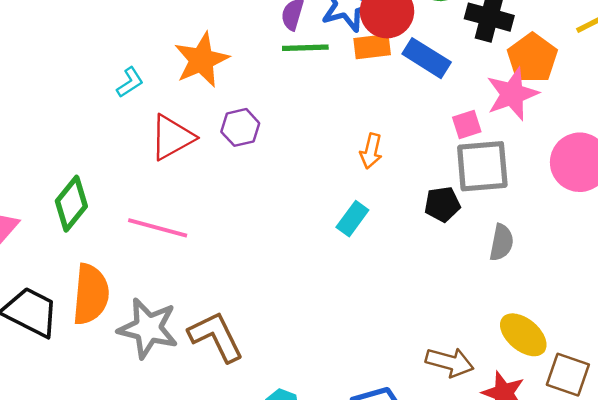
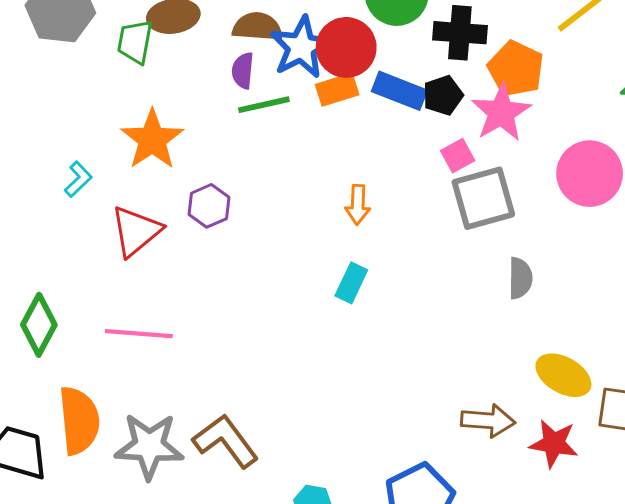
black pentagon: (442, 204) -> (443, 95), moved

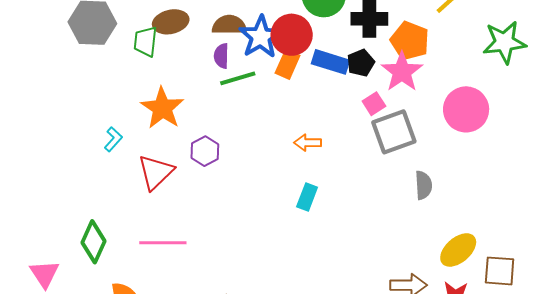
orange rectangle: (337, 90) -> (288, 64), turned -44
orange arrow: (358, 205) -> (308, 143), turned 92
yellow ellipse: (563, 375) -> (458, 250), turned -66

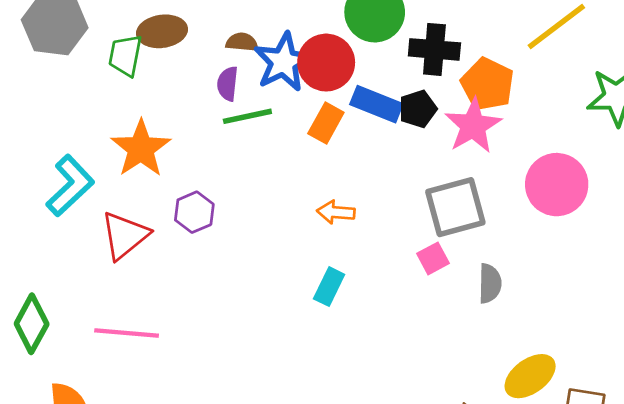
brown semicircle: (229, 25) -> (242, 42), size x0.7
orange rectangle: (288, 64) -> (326, 123), moved
pink square: (374, 104) -> (433, 258), moved
cyan L-shape: (113, 139) -> (70, 186), size x1.8

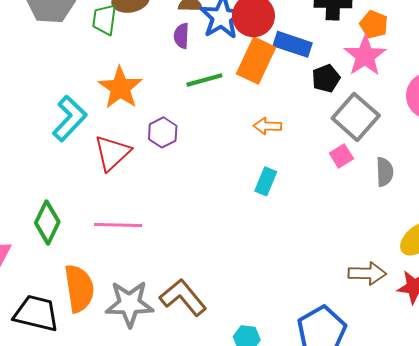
orange pentagon: (487, 84) -> (374, 24), size x0.7
black pentagon: (418, 109) -> (326, 78), moved
green line: (247, 116) -> (204, 80), moved
orange rectangle: (326, 123) -> (256, 61), size x1.5
gray square: (455, 207) -> (356, 117), turned -30

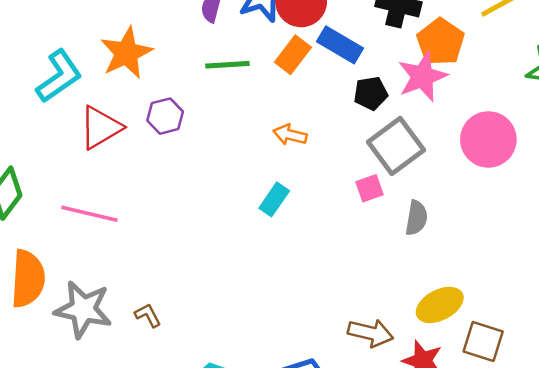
orange pentagon: (374, 24) -> (441, 42), size x1.4
orange rectangle: (256, 61) -> (293, 55), size x0.7
brown L-shape: (183, 297) -> (148, 315), size x0.5

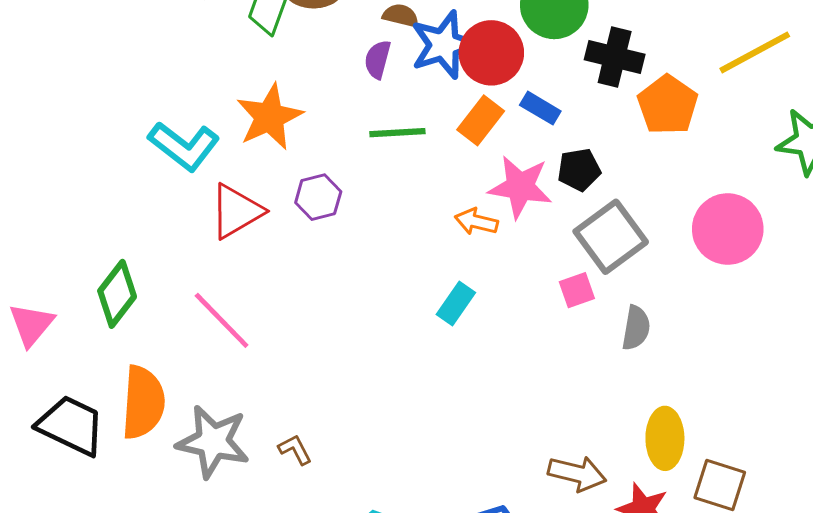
blue rectangle: (340, 45) -> (540, 108), size x0.7
cyan L-shape: (59, 76) -> (184, 146), turned 72
pink star: (422, 77) -> (520, 187), moved, turned 30
pink line: (89, 214) -> (222, 320), turned 32
yellow ellipse: (440, 305) -> (665, 438), turned -63

